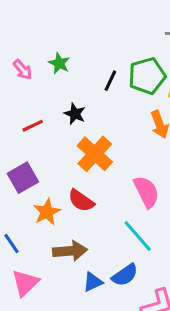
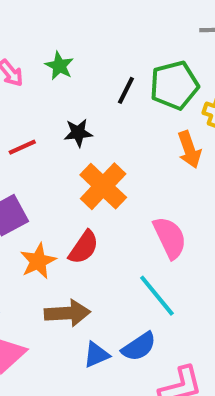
black star: (75, 114) -> (78, 133), turned -30
red semicircle: (81, 201) -> (84, 247), turned -92

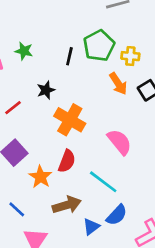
cyan line: (157, 296) -> (103, 182), moved

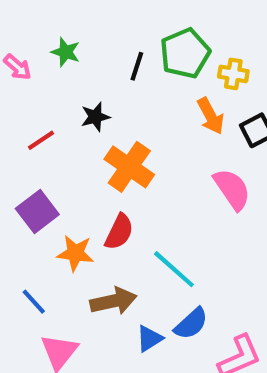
pink semicircle: (119, 142) -> (232, 189), moved
orange star: (40, 177) -> (75, 253), turned -30

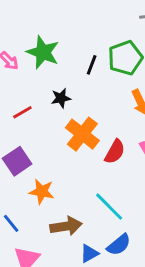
green star: (66, 52) -> (43, 52), size x1.6
red semicircle: (119, 232) -> (115, 152), moved

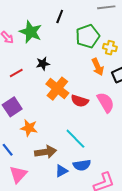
black line: (92, 65) -> (60, 17), moved
red semicircle: (115, 152) -> (80, 101), turned 78
blue semicircle: (119, 245) -> (82, 165), turned 30

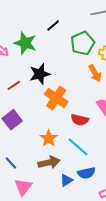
black line: (60, 17) -> (53, 26), turned 32
black star: (43, 64) -> (40, 74), size x1.5
red semicircle: (80, 101) -> (80, 120), moved
orange star: (29, 128) -> (49, 138), moved, turned 30

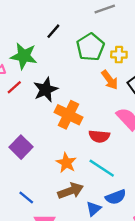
red line: (14, 85) -> (14, 87), moved

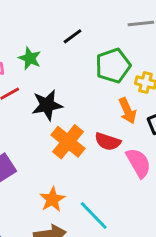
green star: (24, 56) -> (30, 58), size x0.7
red semicircle: (99, 136) -> (108, 142), moved

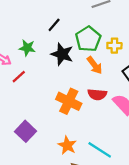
black star: (47, 105) -> (62, 54), moved, turned -30
orange arrow: (127, 111) -> (95, 65), moved

